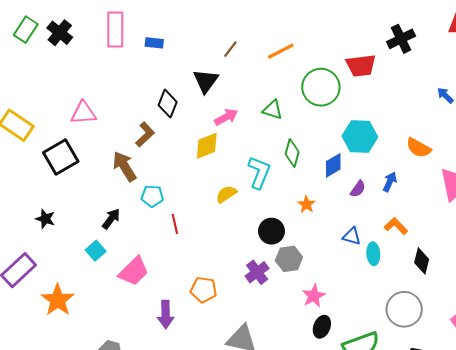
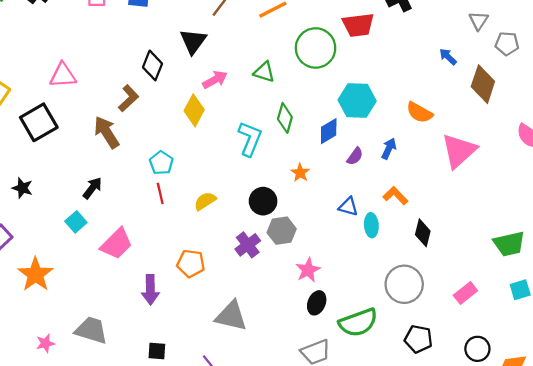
yellow diamond: (207, 146) -> (194, 110), turned -40
yellow semicircle: (226, 194) -> (205, 201), moved
cyan pentagon: (152, 196) -> (161, 163), moved, turned 30

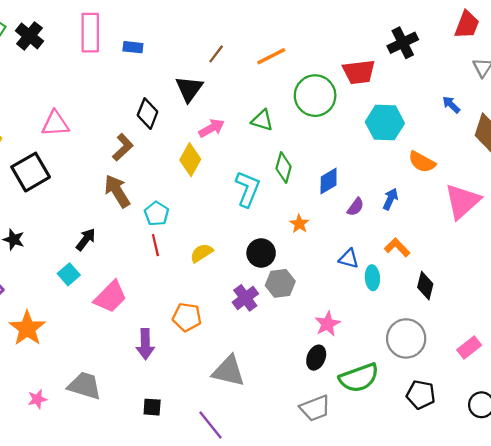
cyan hexagon: (357, 100) -> (385, 123), moved
brown arrow: (107, 132) -> (117, 191), moved
pink star: (308, 270) -> (327, 324), moved

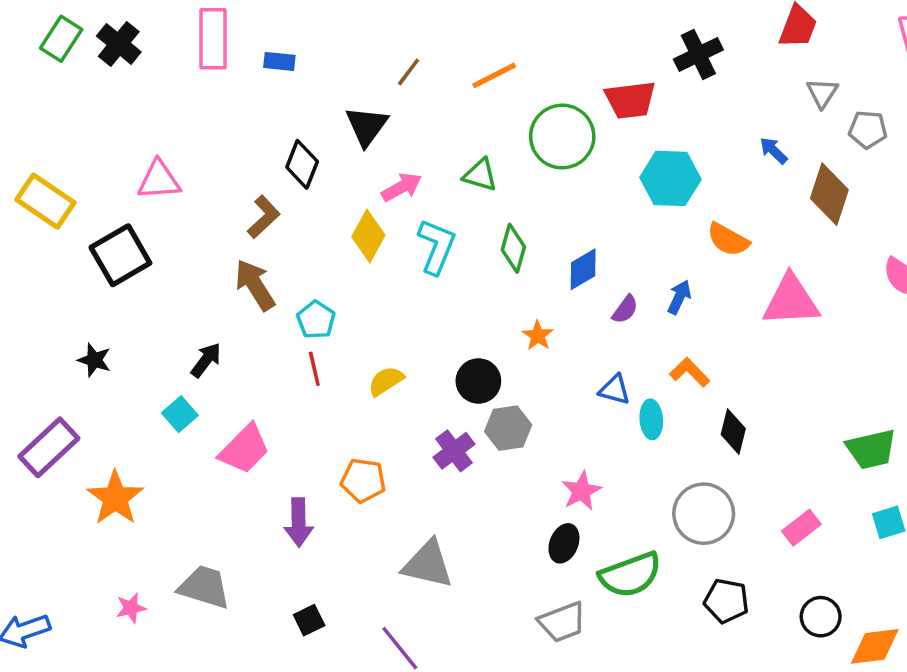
cyan L-shape: (248, 189) -> (437, 247), moved
pink triangle: (462, 201) -> (791, 301), turned 39
black square: (152, 407) -> (309, 620), turned -30

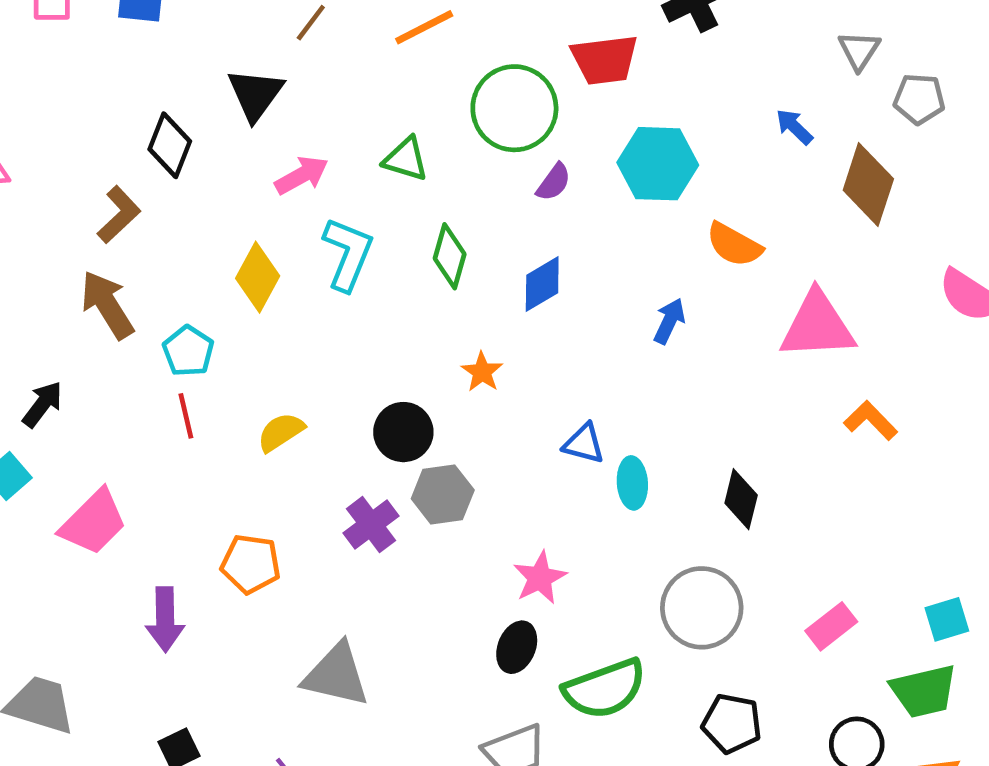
yellow diamond: (368, 236) -> (258, 277), moved
purple semicircle: (625, 309) -> (554, 182), moved
orange L-shape: (690, 372) -> (871, 420), moved
green trapezoid: (871, 449) -> (924, 691), moved

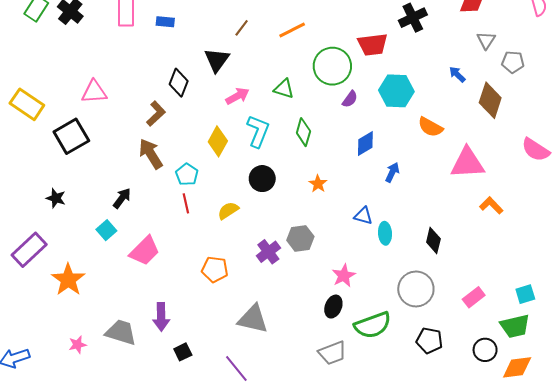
blue diamond: (542, 284) -> (365, 144), moved
blue arrow: (669, 321) -> (392, 172), moved
black circle: (403, 432) -> (262, 179), moved
purple arrow: (165, 619) -> (161, 317), moved

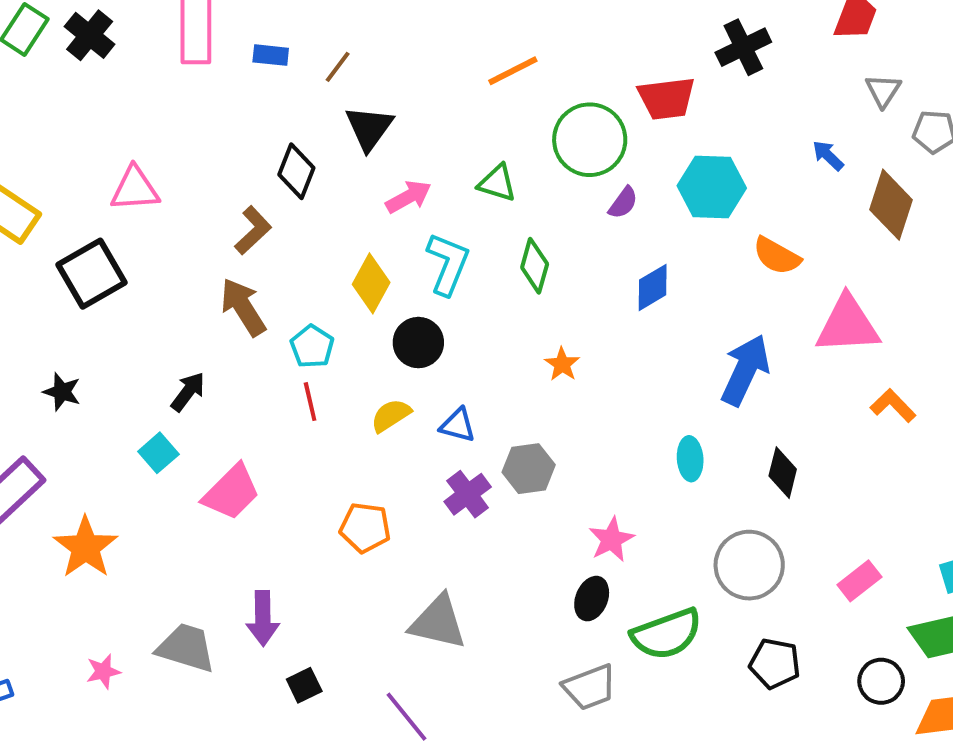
brown line: (242, 28) -> (338, 67), moved
blue arrow: (392, 172) -> (745, 370), moved, size x1.8
black circle: (262, 179) -> (418, 343), moved
blue triangle: (363, 216) -> (458, 425), moved

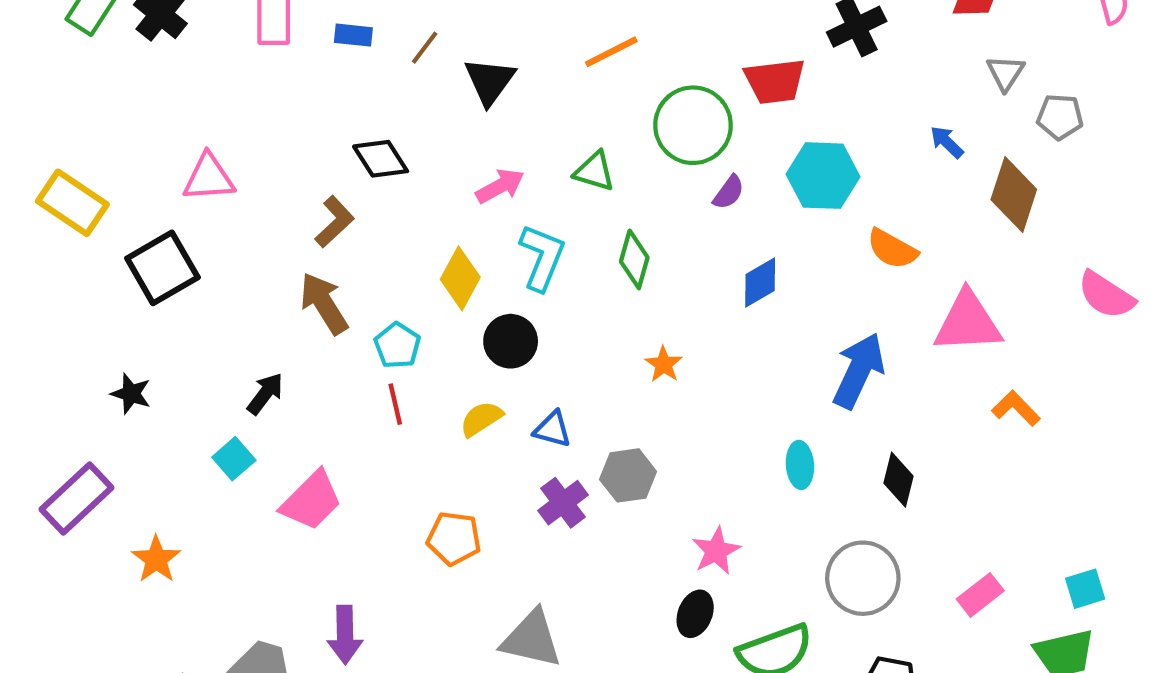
black triangle: (369, 128) -> (490, 81), moved
black diamond: (296, 171) -> (381, 159), turned -54
orange star: (86, 547) -> (156, 559), size x0.7

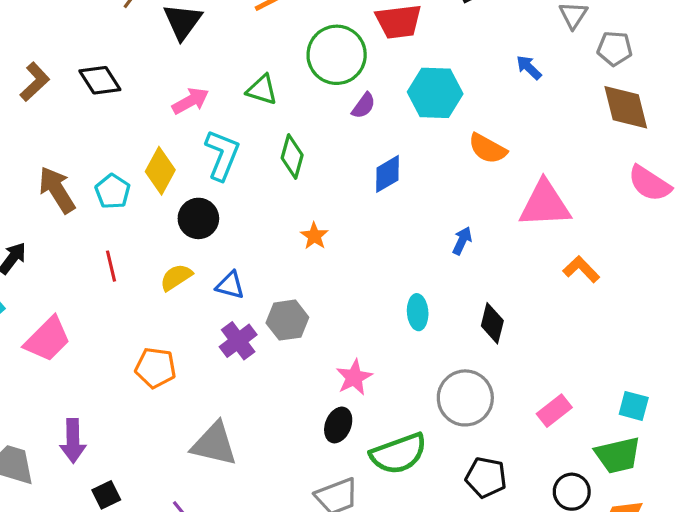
brown diamond: (1014, 194) -> (626, 107), moved, turned -32
brown L-shape: (334, 222) -> (35, 82), moved
cyan pentagon: (397, 345) -> (113, 191), moved
blue arrow: (859, 371) -> (462, 241), size x0.5
cyan square: (1085, 589) -> (634, 406), turned 32

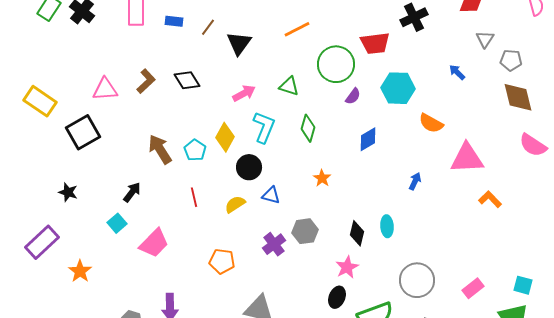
blue triangle: (230, 285) -> (271, 195), moved
black diamond: (492, 323) -> (357, 233), moved

